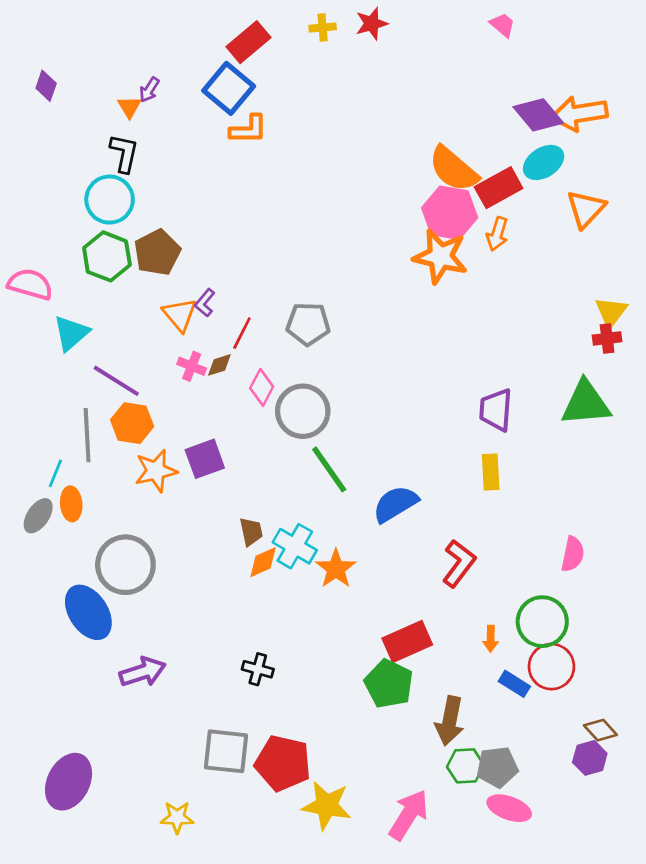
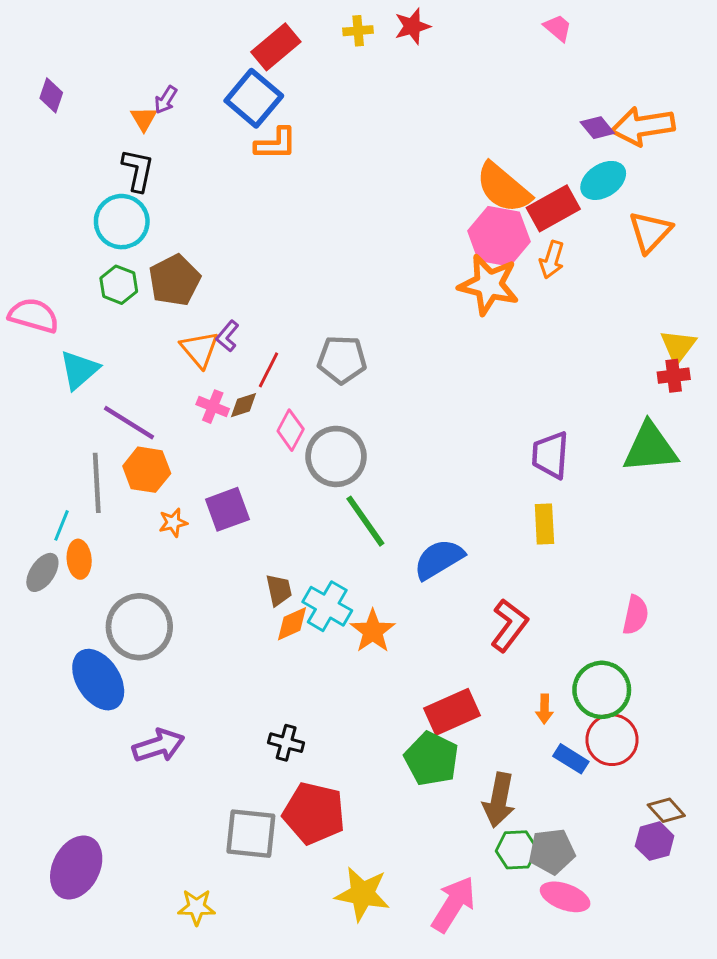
purple diamond: (538, 115) -> (597, 128), size x0.6
green hexagon: (107, 256) -> (119, 285), size x0.7
orange star: (156, 471) -> (173, 523), size x0.6
red pentagon: (283, 763) -> (314, 813), moved

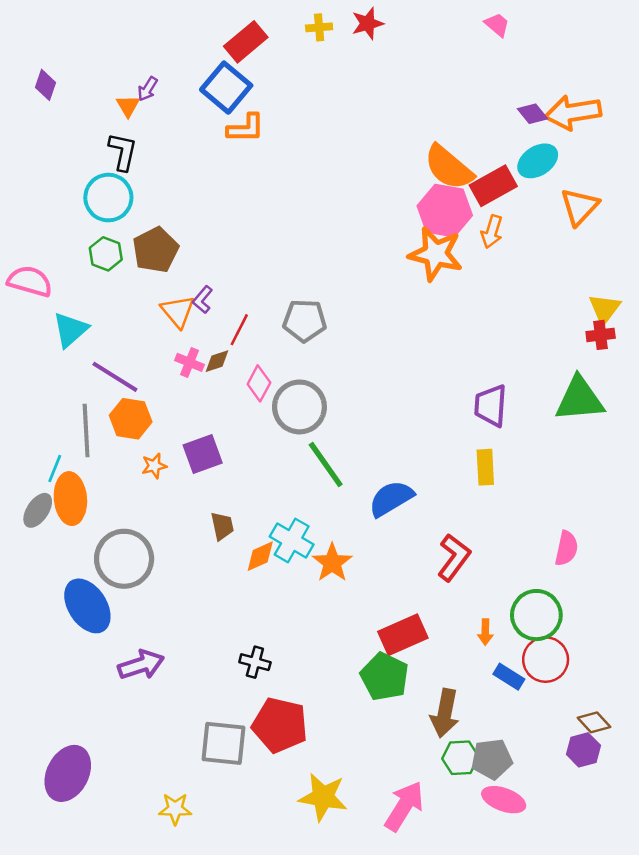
orange ellipse: (79, 559) -> (70, 499), size x1.5
brown trapezoid: (279, 590) -> (222, 526), moved

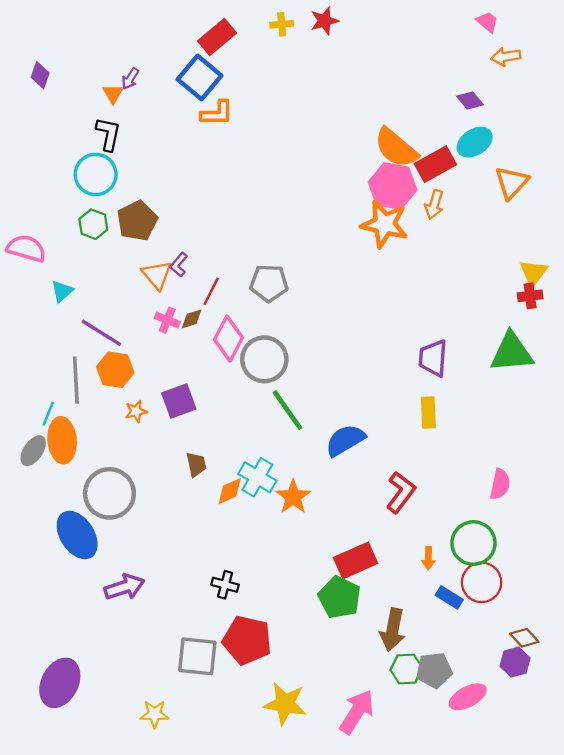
pink trapezoid: (497, 25) -> (487, 22), moved
orange arrow: (573, 112) -> (506, 57), moved, size x0.6
cyan triangle: (70, 330) -> (62, 291), size x0.7
pink diamond: (259, 383) -> (228, 339), size x1.4
pink ellipse: (504, 800) -> (468, 697), moved, turned -48

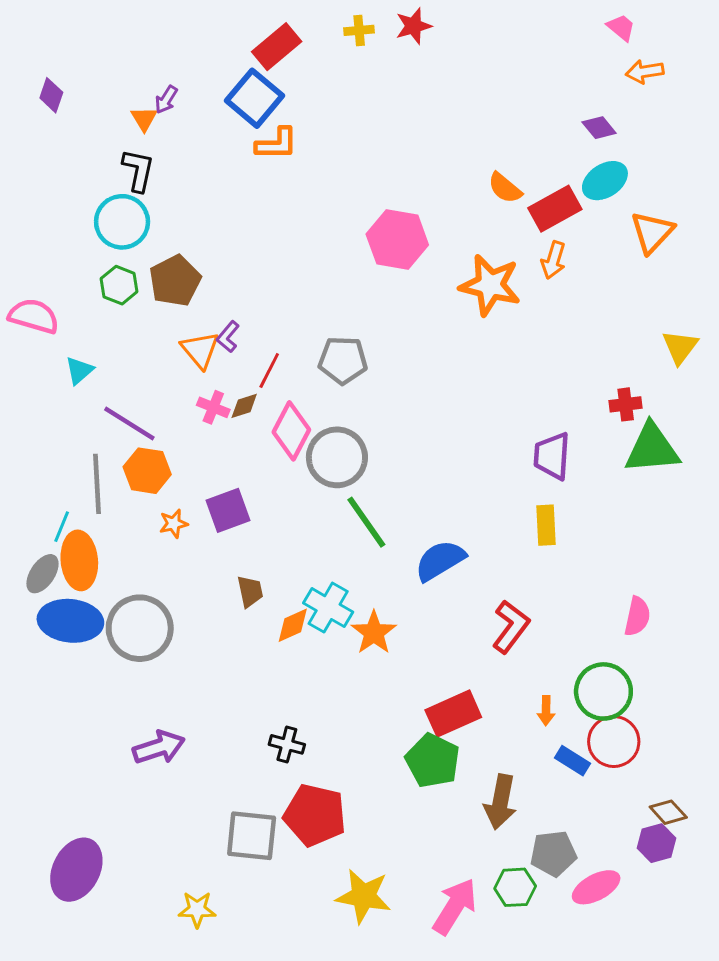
orange semicircle: (396, 148) -> (505, 188), size x0.6
pink hexagon: (393, 186) -> (397, 239), moved
red cross: (530, 296) -> (626, 404), moved
blue ellipse: (77, 535) -> (70, 621), moved, turned -51
green hexagon: (406, 669) -> (515, 887), moved

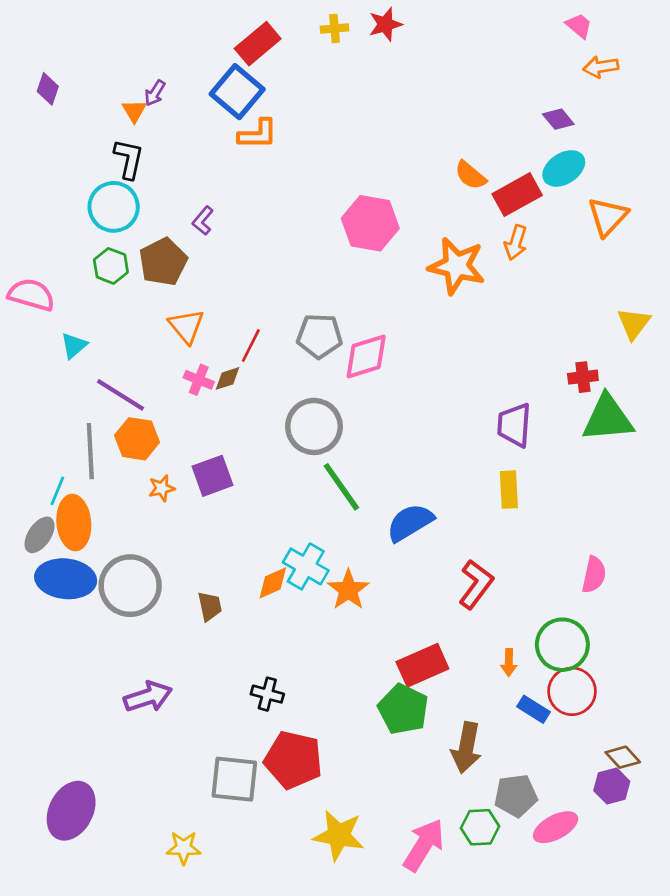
purple L-shape: (228, 337) -> (203, 221), moved
pink diamond: (291, 431) -> (366, 356), moved, turned 45
brown trapezoid: (250, 591) -> (210, 606), moved

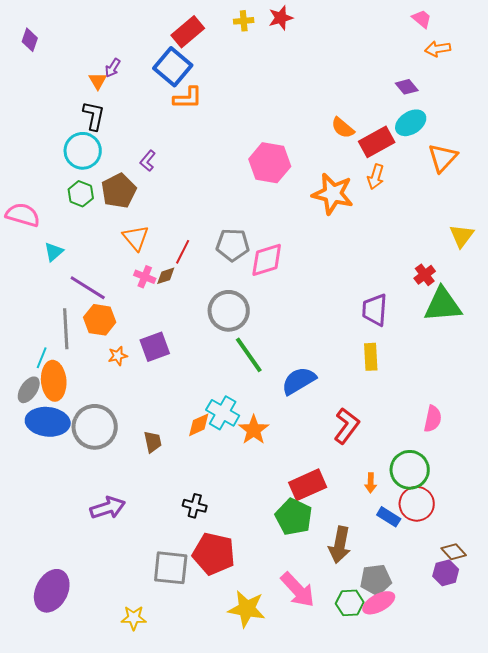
purple diamond: (48, 89) -> (30, 40), moved
red cross: (583, 377) -> (425, 275), turned -30
pink ellipse: (556, 827) -> (379, 603), moved
pink arrow: (424, 845) -> (298, 590), moved, turned 105

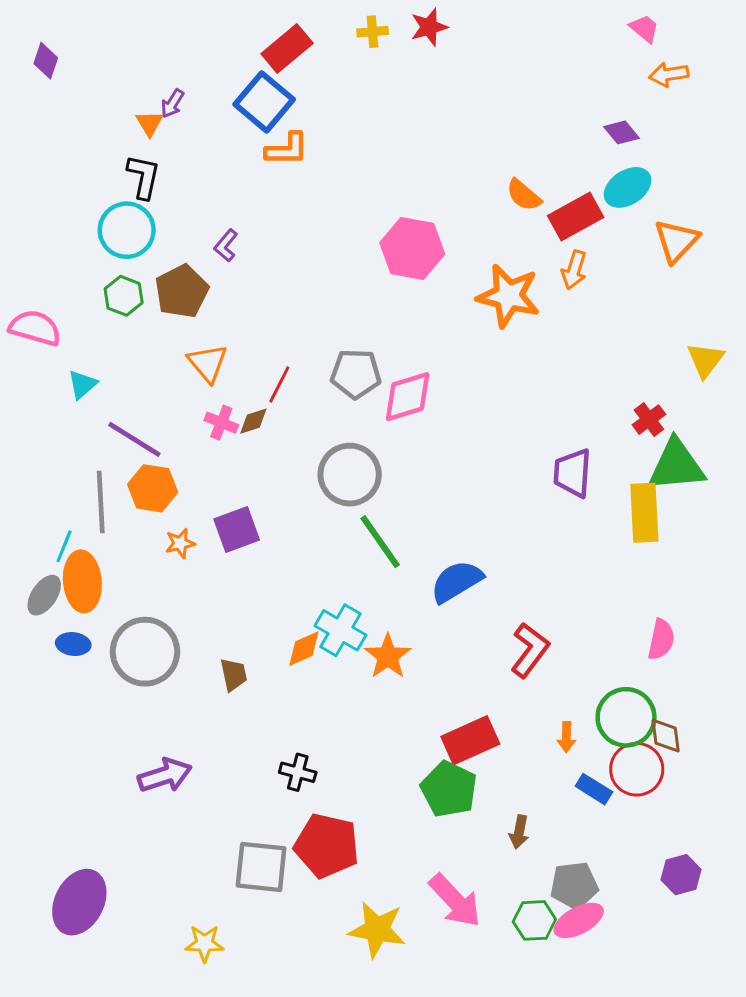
yellow rectangle: (371, 357) -> (644, 513), moved, size x1.4
blue ellipse: (48, 422) -> (73, 644), size x0.5
brown arrow: (340, 545) -> (519, 832), size x0.6
brown diamond: (454, 552) -> (666, 736), moved, turned 35

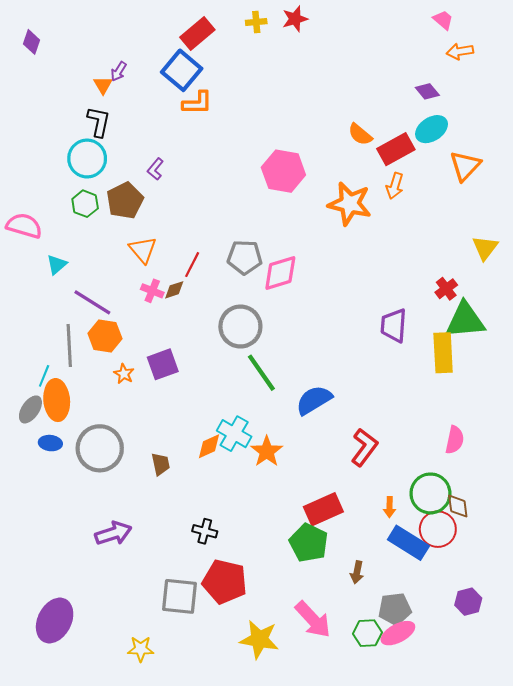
orange star: (180, 543) -> (124, 374), turned -30
blue rectangle: (594, 789) -> (408, 543), size x1.6

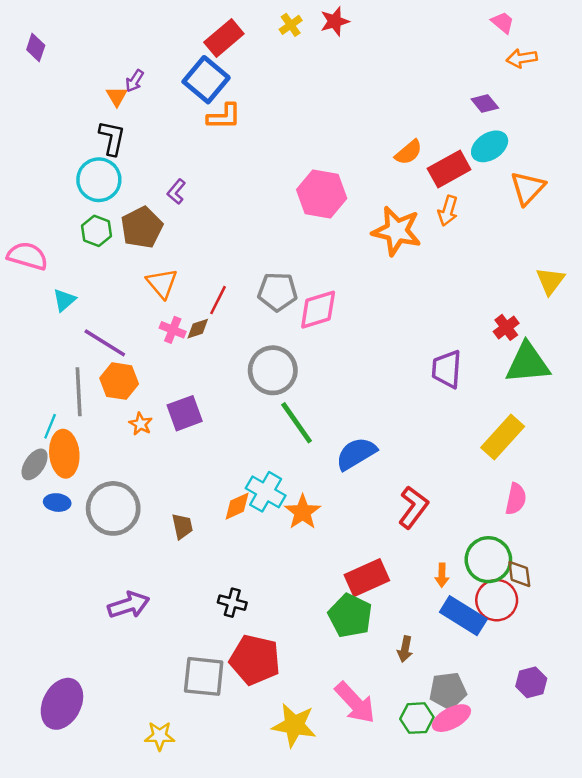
yellow cross: (256, 22) -> (291, 25), turned -30
orange semicircle: (360, 134) -> (409, 152), turned -80
yellow rectangle: (443, 353) -> (503, 437), moved, turned 45

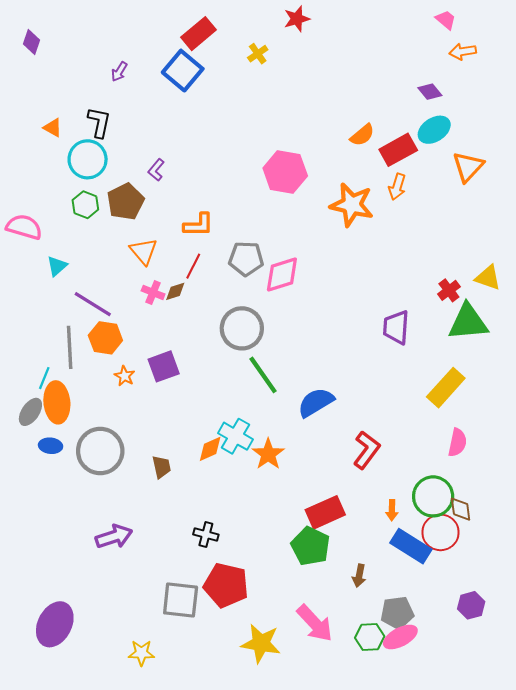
yellow cross: (291, 25) -> (258, 54), moved
orange triangle: (117, 96) -> (53, 128), moved, turned -30
orange L-shape: (224, 117) -> (198, 225), moved
yellow triangle: (550, 281) -> (488, 278), moved, turned -48

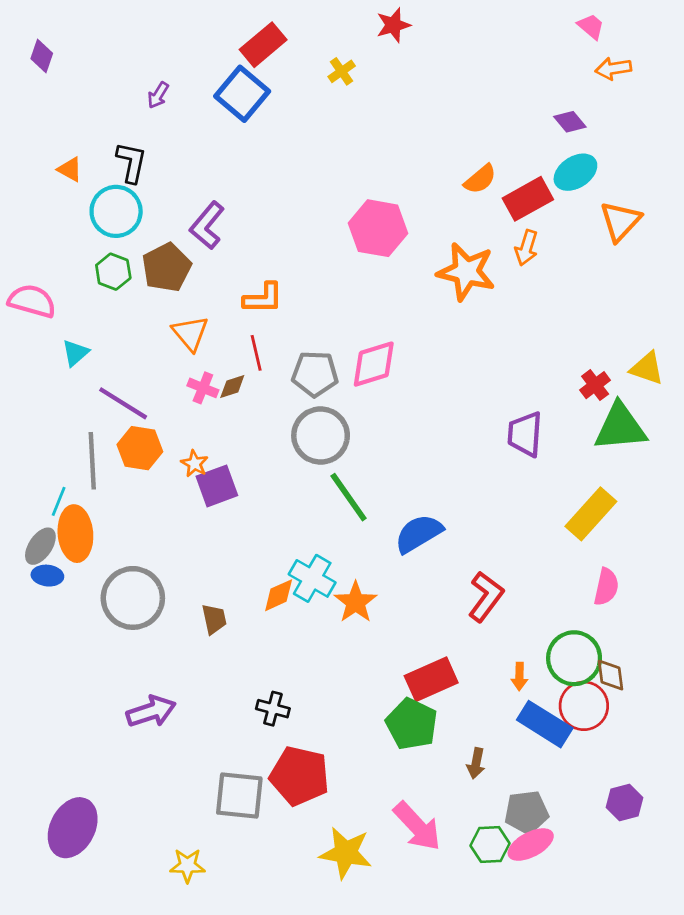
purple L-shape: (156, 170) -> (207, 225), size x1.6
gray pentagon: (246, 259) -> (315, 374), moved
red line: (193, 266) -> (256, 353), turned -40
orange star: (125, 376) -> (194, 464), moved
blue ellipse: (51, 446) -> (47, 576), moved

